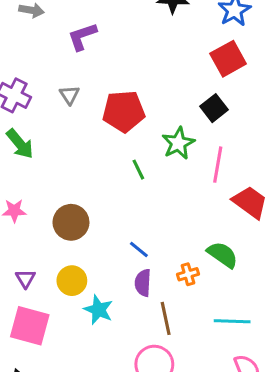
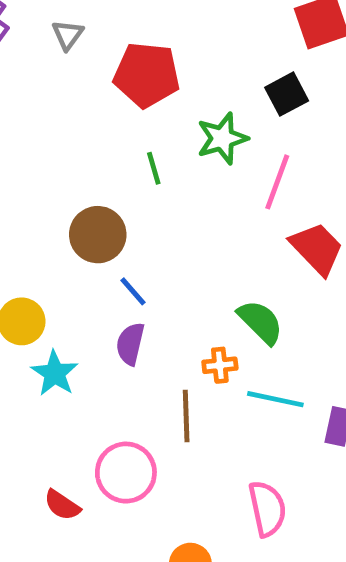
brown circle: (71, 222) -> (98, 235), moved
orange cross: (188, 274) -> (220, 365), moved
brown line: (166, 318) -> (186, 416), moved
cyan line: (232, 321) -> (275, 399), moved

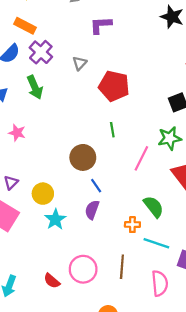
green star: (222, 138) -> (170, 138), moved
pink line: (277, 182) -> (141, 158), moved
brown line: (186, 416) -> (122, 267), moved
pink semicircle: (267, 509) -> (160, 283), moved

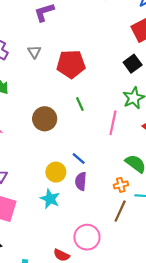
brown circle: (83, 157) -> (45, 119), moved
yellow circle: (43, 194) -> (56, 172), moved
brown line: (122, 267) -> (120, 211), moved, turned 35

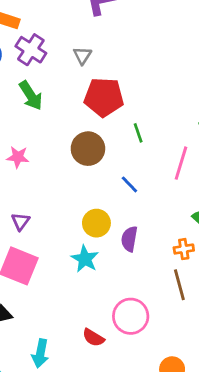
red pentagon: (71, 64) -> (104, 97), moved
blue line: (79, 158) -> (129, 184), moved
brown line: (120, 211) -> (179, 285), turned -45

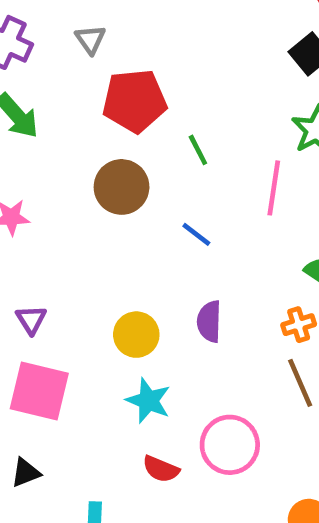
yellow circle: (96, 223) -> (136, 335), moved
cyan star: (85, 259) -> (148, 401), moved
red semicircle: (93, 338) -> (161, 469), moved

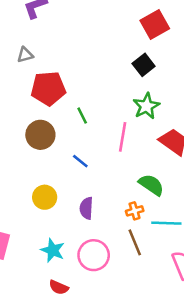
gray triangle: (90, 39) -> (25, 55), turned 49
yellow circle: (136, 335) -> (45, 197), moved
pink circle: (230, 445) -> (94, 255), moved

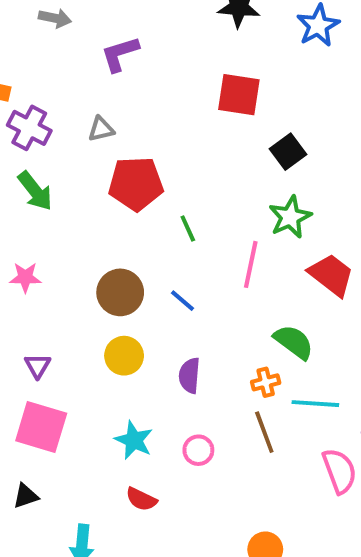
red square: (155, 24) -> (239, 95), moved, turned 36
brown circle: (40, 135) -> (120, 292), moved
pink circle: (94, 255) -> (198, 450), size x0.6

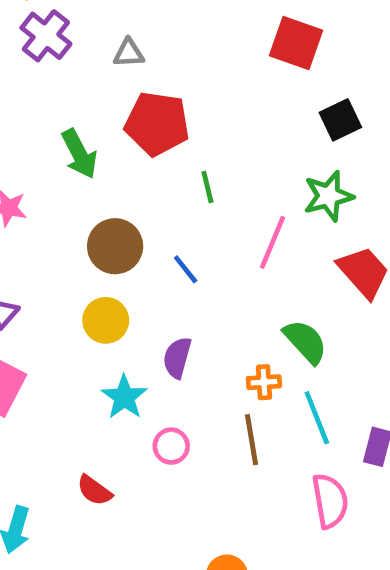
green arrow: (35, 191) -> (79, 154), moved
cyan line: (315, 404) -> (317, 418), turned 54
cyan star: (134, 440) -> (124, 397), moved

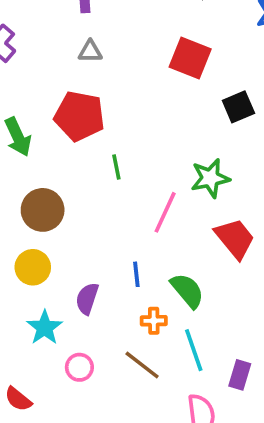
gray triangle: (129, 53) -> (90, 51), moved
black square: (340, 120) -> (238, 107), moved
blue line: (186, 269) -> (136, 274), moved, turned 30
brown line: (251, 440) -> (142, 365), turned -45

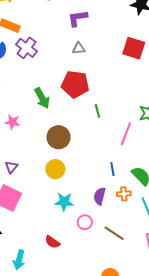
purple semicircle: (87, 299) -> (100, 196), moved
cyan star: (45, 328) -> (64, 202), turned -30
brown line: (142, 365) -> (114, 233), moved

